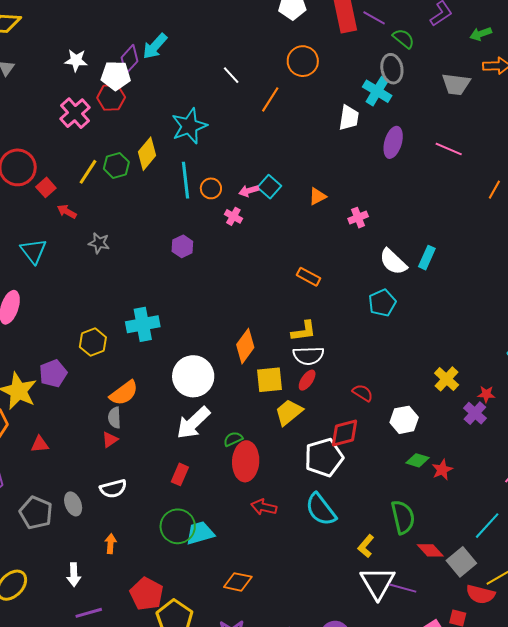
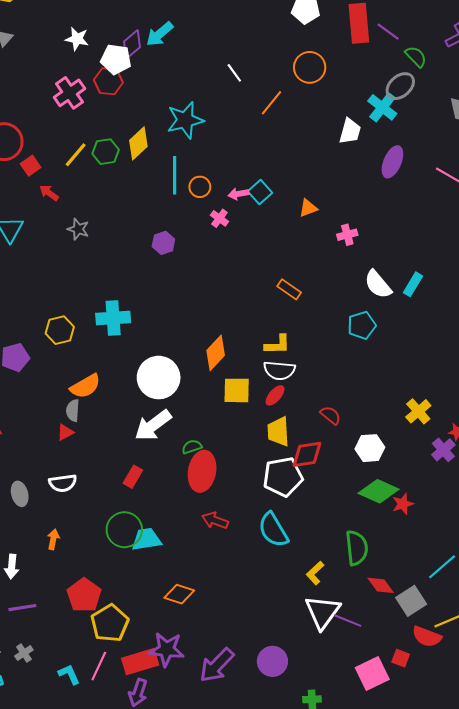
gray ellipse: (392, 69) -> (400, 86), turned 52
yellow trapezoid: (289, 412) -> (278, 431), moved, turned -60
green diamond: (417, 460) -> (379, 491), size x1.6

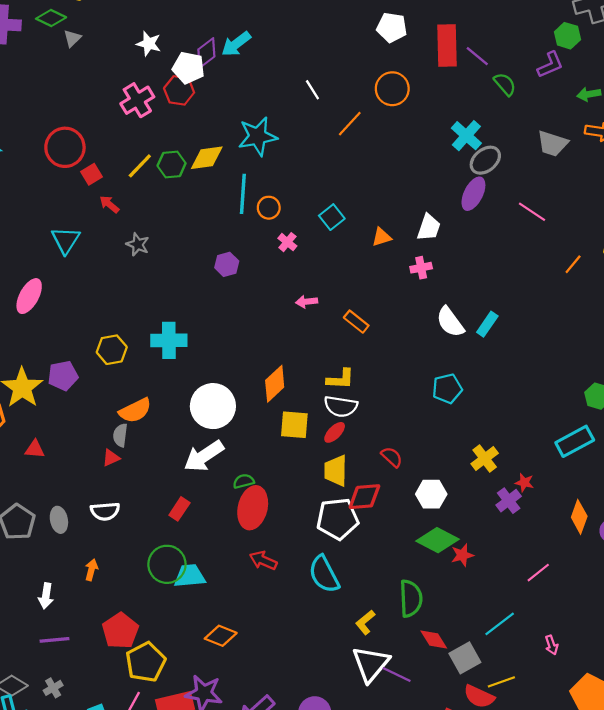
gray ellipse: (400, 86) -> (485, 160), moved
white trapezoid: (350, 131) -> (429, 227), moved
yellow diamond: (138, 143) -> (207, 158), turned 32
pink arrow: (238, 194) -> (307, 302), moved
cyan pentagon: (362, 325) -> (447, 389), moved

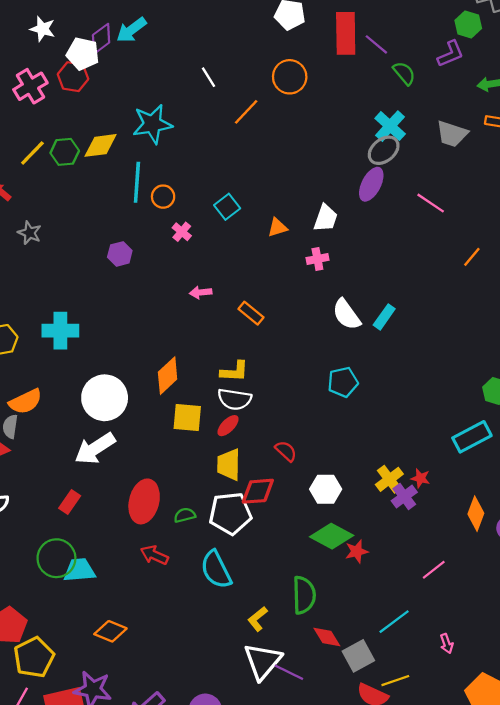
cyan cross: (466, 136) -> (390, 126), moved
yellow cross: (485, 458) -> (389, 479), moved
green semicircle: (244, 481) -> (185, 515), moved

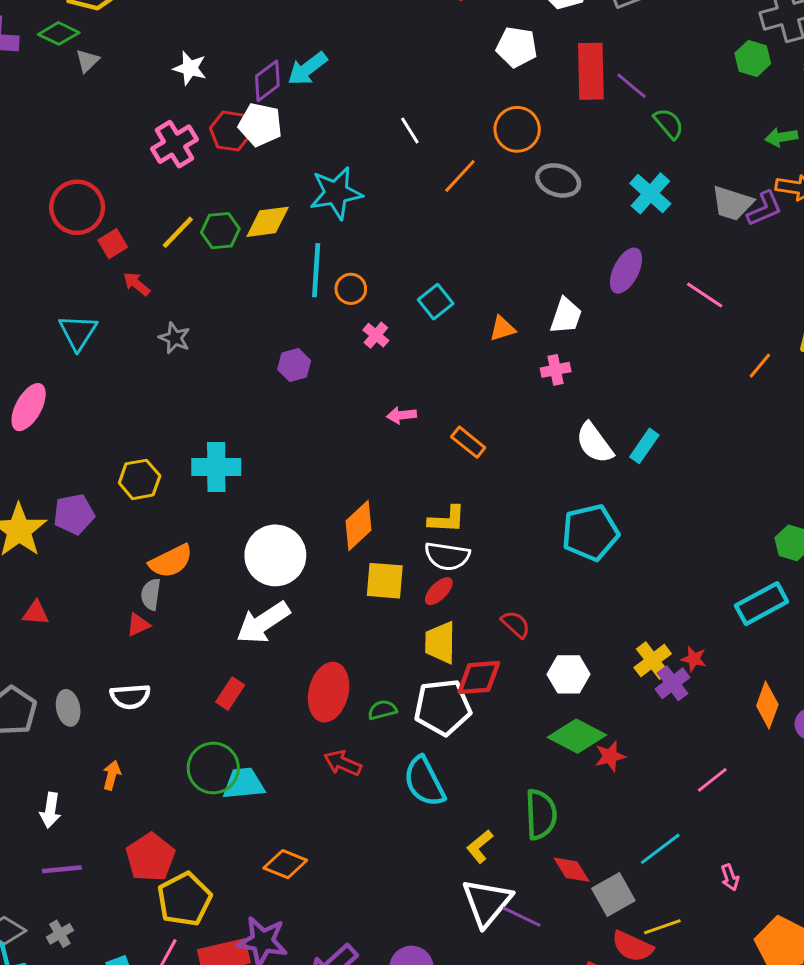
white pentagon: (83, 54) -> (260, 125), moved
purple L-shape: (450, 54) -> (764, 209), moved
gray ellipse: (384, 150) -> (558, 180), moved, turned 56
cyan pentagon: (343, 382) -> (590, 532), size x1.4

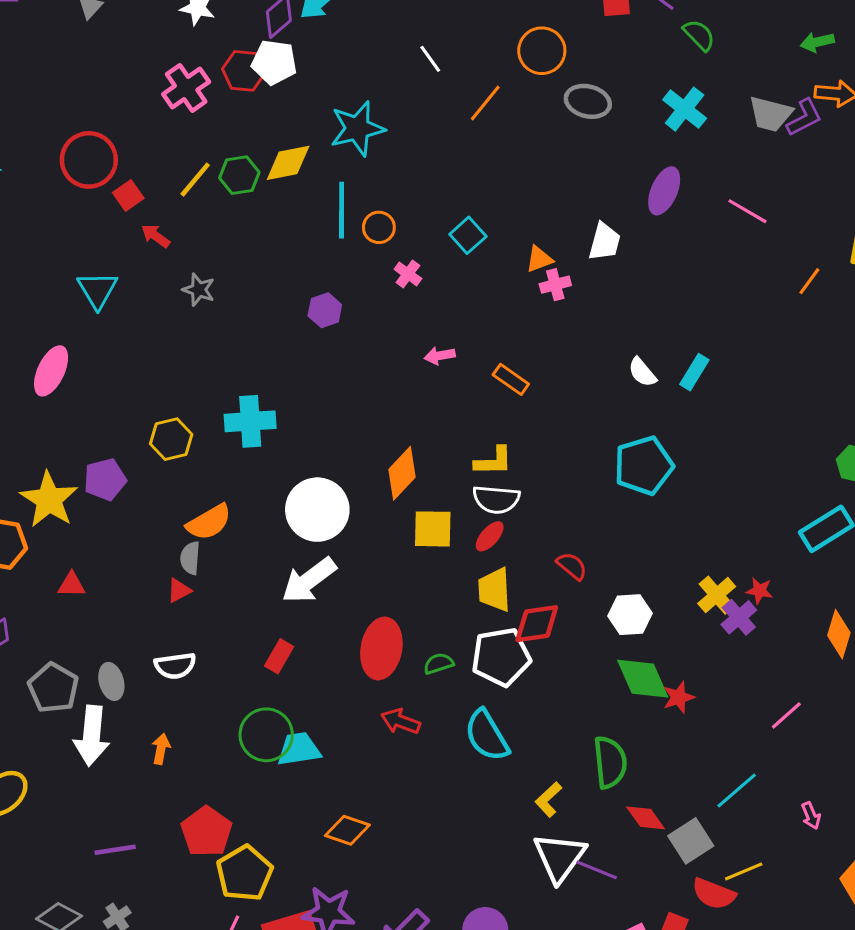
pink cross: (556, 370) -> (555, 285), moved
white semicircle: (594, 443) -> (642, 372), size x0.7
green diamond: (577, 736) -> (643, 679), turned 42
white arrow: (50, 810) -> (92, 736), moved, size x1.6

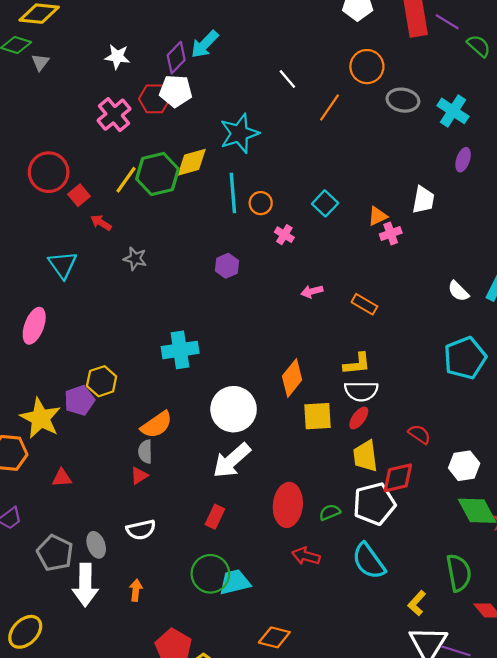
cyan cross: (685, 109) -> (453, 111), moved
green hexagon: (239, 175) -> (157, 174), size x1.5
purple ellipse: (664, 191) -> (463, 160), size x0.7
yellow hexagon: (171, 439) -> (102, 381), moved

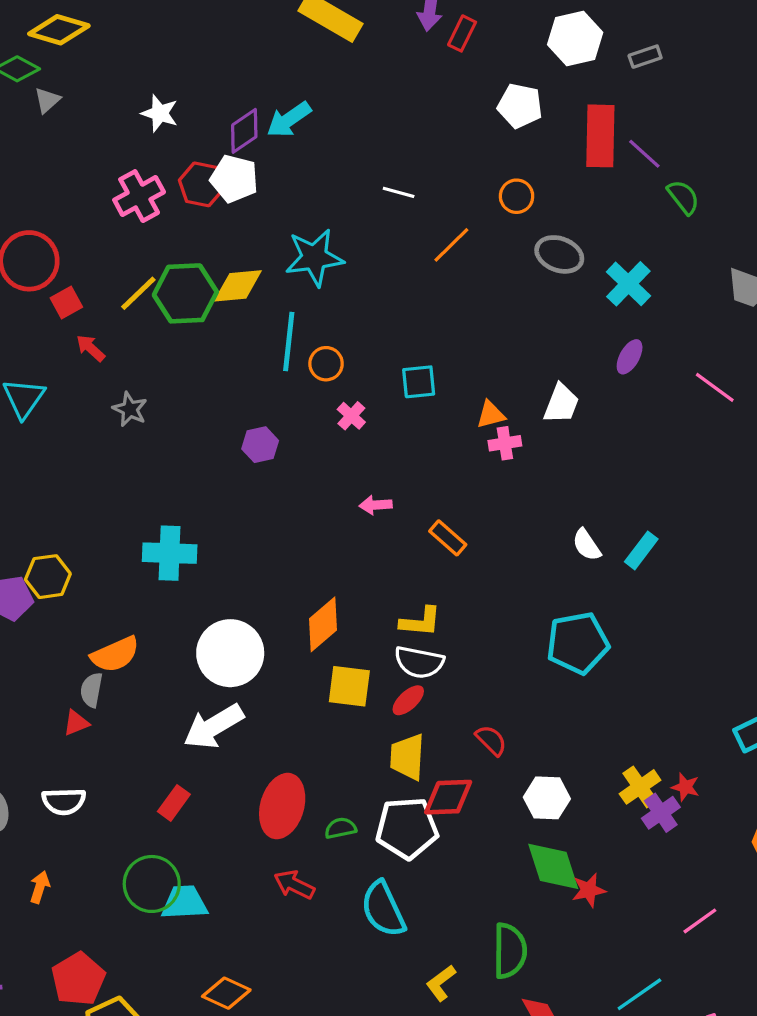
orange circle: (367, 67) -> (517, 196), size x0.7
white line: (287, 79) -> (399, 192), turned -45
cyan square: (325, 203) -> (419, 382), turned 30

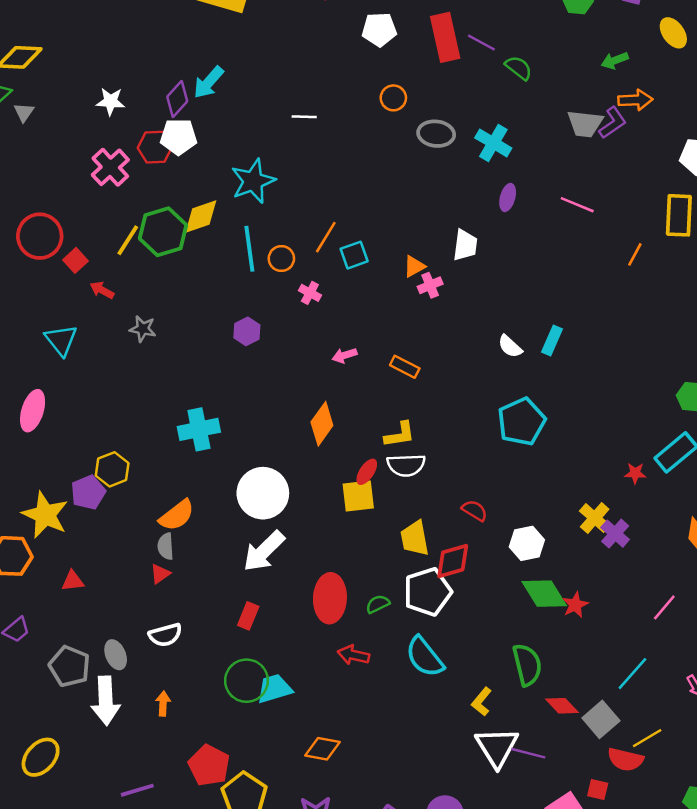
orange line: (451, 245) -> (326, 237), moved
orange diamond: (323, 624) -> (322, 424), moved
red ellipse: (408, 700) -> (367, 472), moved
red star: (685, 787) -> (635, 473), moved

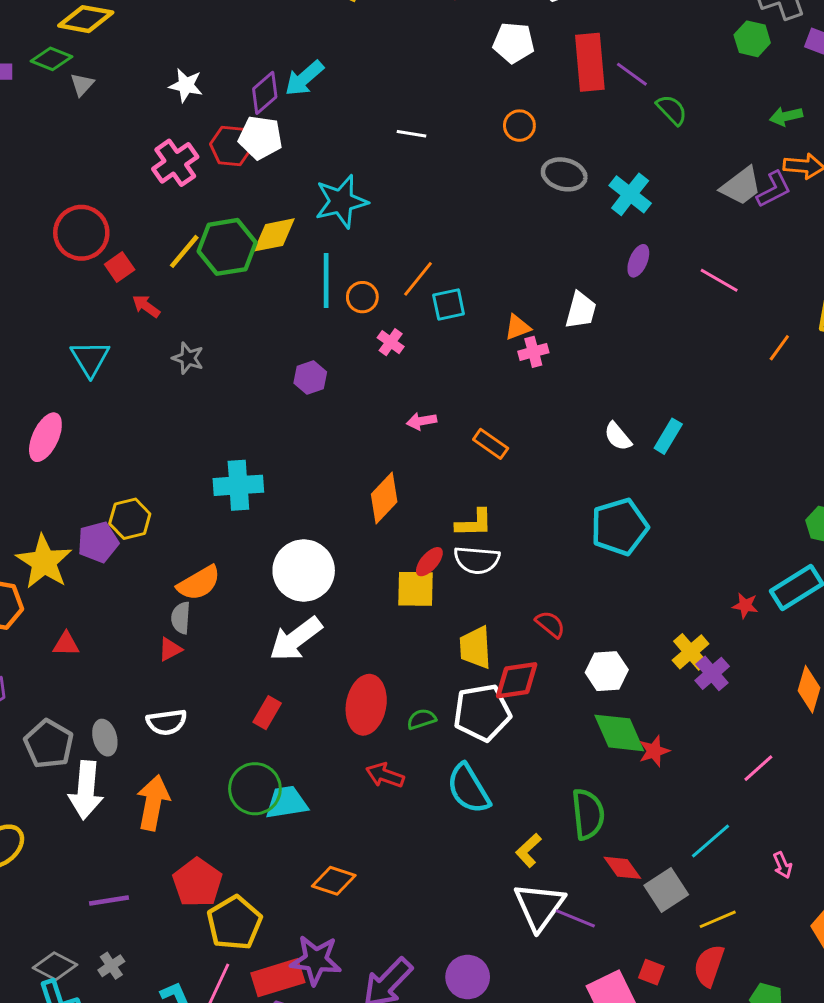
gray trapezoid: (585, 124) -> (741, 186), turned -51
orange arrow: (163, 704) -> (153, 803), size x1.8
red semicircle: (625, 760) -> (709, 966), moved, turned 88

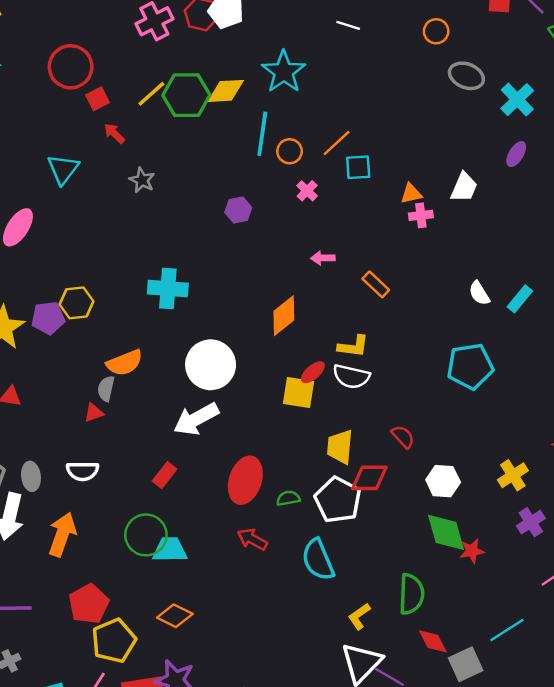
cyan star: (341, 201) -> (284, 72), turned -30
purple cross: (712, 673) -> (531, 522), moved
white pentagon: (482, 713) -> (338, 500), turned 30
orange diamond: (334, 881) -> (175, 616), moved

